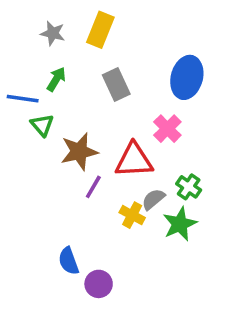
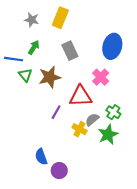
brown star: (79, 152) -> (50, 77), moved

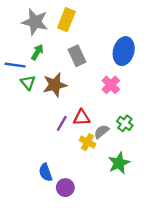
gray star: (32, 20) -> (35, 22), size x1.6
red triangle: (80, 96) -> (82, 118), moved, size x0.7
green star: (108, 134) -> (119, 163), moved

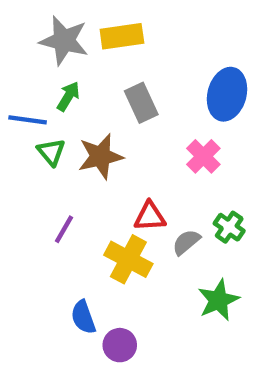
yellow rectangle: (66, 20) -> (122, 36), turned 60
purple line: (62, 123) -> (64, 229), moved
yellow cross: (87, 142) -> (128, 259), moved, size x1.5

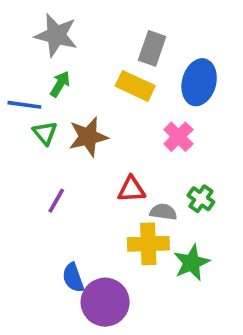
yellow rectangle: (122, 36) -> (135, 86), moved, turned 33
gray rectangle: (141, 103) -> (152, 48), moved, turned 44
gray semicircle: (186, 242) -> (163, 212), turned 48
yellow cross: (128, 259) -> (148, 244), moved, turned -30
purple circle: (120, 345) -> (105, 302), size x1.6

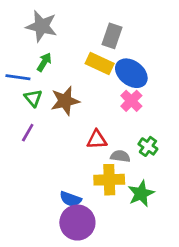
blue ellipse: (199, 82) -> (131, 73), moved, turned -68
purple line: (56, 201) -> (28, 133), moved
blue semicircle: (73, 278) -> (71, 199), moved, turned -50

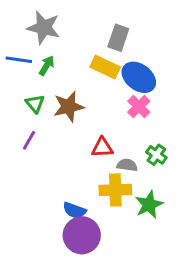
blue line: (18, 77) -> (19, 60), moved

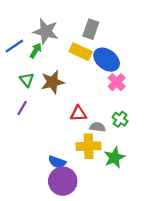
gray star: (44, 28) -> (46, 31), moved
blue line: (19, 60) -> (14, 46), turned -42
pink cross: (139, 107) -> (117, 82), moved

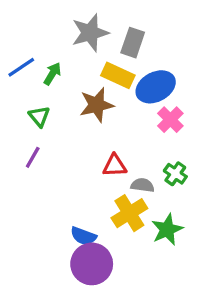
gray star: (46, 31) -> (90, 33), moved, turned -30
blue ellipse: (107, 60) -> (156, 87), turned -65
brown star: (53, 82) -> (97, 105), moved
yellow cross: (89, 146) -> (129, 213), turned -30

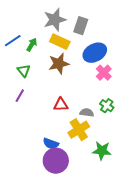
yellow rectangle: (118, 75) -> (60, 42), moved
red triangle: (115, 166) -> (61, 105), moved
green star: (167, 229) -> (102, 151), moved, turned 30

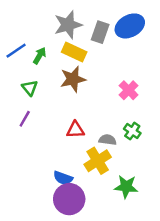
blue ellipse: (95, 53) -> (130, 26), moved

